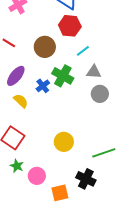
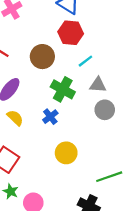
blue cross: (43, 86) -> (50, 117), moved
yellow circle: (64, 142) -> (66, 153), moved

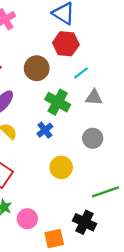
gray circle: (105, 110) -> (93, 138), moved

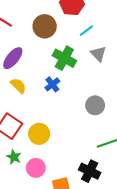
gray triangle: (94, 97) -> (98, 54), turned 42
gray circle: (93, 138) -> (95, 105), moved
yellow circle: (61, 167) -> (39, 134), moved

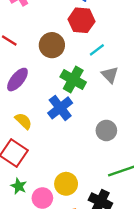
blue cross: (52, 84) -> (60, 108), size x1.5
yellow semicircle: (18, 86) -> (23, 121), moved
yellow circle: (39, 134) -> (66, 184), moved

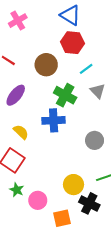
blue cross: (60, 108) -> (54, 120), turned 35
yellow circle: (66, 184) -> (73, 185), moved

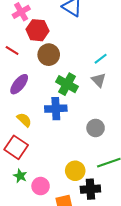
red hexagon: (72, 43) -> (37, 30), moved
cyan line: (86, 69) -> (101, 59), moved
black cross: (89, 203) -> (90, 189), turned -30

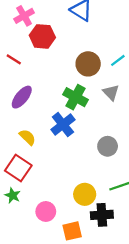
brown circle: (49, 55) -> (88, 64), moved
cyan line: (101, 59) -> (118, 60), moved
blue cross: (56, 109) -> (63, 125), turned -35
green star: (20, 176) -> (13, 195), moved

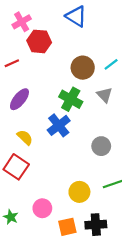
red line: (14, 59) -> (12, 63), turned -56
green star: (13, 195) -> (11, 217), moved
black cross: (102, 215) -> (96, 225), moved

